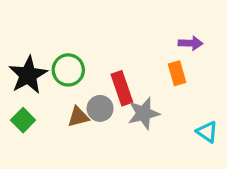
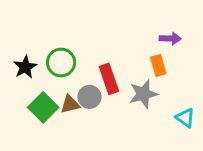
black star: (28, 75) -> (25, 67), size x0.7
gray star: (144, 113) -> (143, 94), moved
green square: (23, 120) -> (43, 107), moved, size x1.4

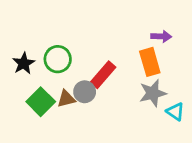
orange rectangle: (158, 65) -> (150, 62), size x1.4
red rectangle: (109, 79) -> (103, 75), turned 60
gray star: (143, 94) -> (153, 93), moved

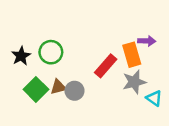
purple arrow: (161, 36) -> (147, 41), moved
red rectangle: (103, 75) -> (106, 66), moved
gray circle: (85, 92) -> (75, 91), moved

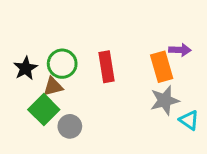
red rectangle: (106, 66) -> (107, 67), moved, turned -50
brown triangle: (58, 87) -> (53, 87), moved
gray circle: (75, 91) -> (70, 126), moved

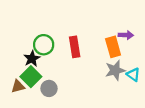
black star: (25, 68) -> (32, 59), moved
brown triangle: (53, 87) -> (18, 86), moved
cyan triangle: (189, 120) -> (133, 75), moved

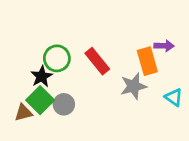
red rectangle: (75, 47) -> (97, 61), turned -30
gray star: (115, 70) -> (133, 86), moved
gray circle: (49, 88) -> (64, 104), moved

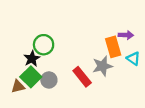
red rectangle: (97, 61) -> (82, 77), moved
cyan triangle: (174, 97) -> (133, 59), moved

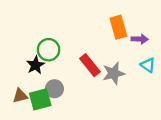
orange rectangle: (113, 47) -> (118, 27), moved
green square: (31, 77) -> (40, 99), moved, turned 30
red rectangle: (82, 77) -> (90, 65), moved

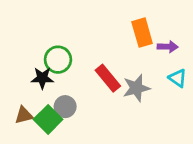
black star: (35, 65) -> (42, 78), turned 30
green square: (40, 99) -> (48, 119), turned -30

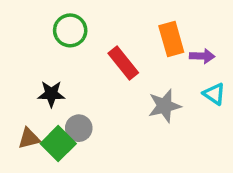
green circle: (58, 60) -> (70, 30), moved
red rectangle: (108, 78) -> (123, 63), moved

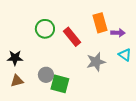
green circle: (70, 30) -> (45, 29), moved
black star: (51, 94) -> (15, 58), moved
green square: (58, 144) -> (60, 84), moved, turned -30

